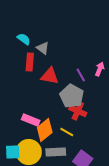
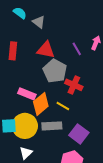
red rectangle: (30, 62) -> (13, 51), moved
gray pentagon: (72, 96) -> (55, 71), moved

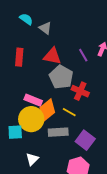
yellow circle: (25, 126) -> (31, 119), moved

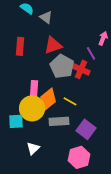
purple line: (83, 55) -> (91, 53), moved
red triangle: (52, 56) -> (53, 45), turned -30
red cross: (80, 91) -> (81, 69), moved
pink rectangle: (33, 100) -> (34, 89), turned 72

